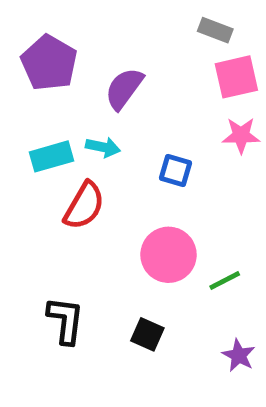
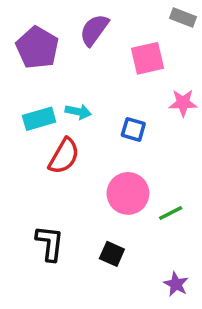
gray rectangle: (215, 30) -> (183, 17), moved
pink square: (236, 77) -> (148, 58), moved
purple semicircle: (124, 89) -> (94, 30), moved
purple star: (239, 355) -> (176, 284), moved

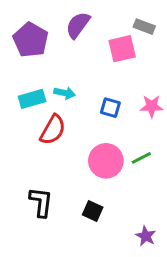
gray rectangle: (183, 17) -> (144, 27), moved
pink star: (183, 103) -> (152, 106), moved
green line: (171, 213) -> (141, 158), moved

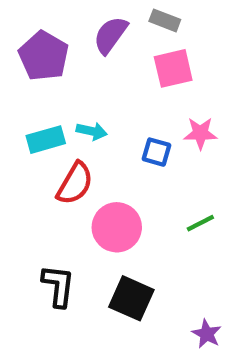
gray rectangle: (144, 27) -> (165, 20), moved
pink star: (152, 106) -> (200, 133), moved
pink circle: (106, 161) -> (117, 227), moved
black square: (93, 211) -> (131, 298), size x1.5

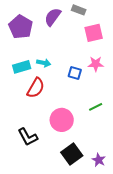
pink square: (173, 68) -> (94, 33), moved
pink circle: (117, 227) -> (62, 120), moved
black L-shape: (58, 286) -> (28, 137), turned 145
black square: (131, 298) -> (72, 154), moved, turned 30

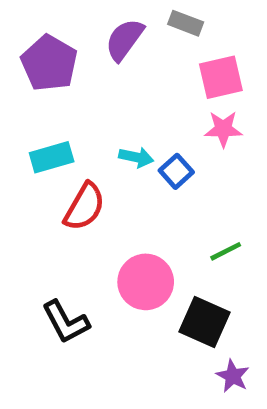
cyan arrow: (44, 63) -> (136, 157), moved
pink star: (96, 64) -> (223, 129), moved
blue square: (75, 73) -> (176, 171), turned 32
black square: (72, 154) -> (204, 322), moved, turned -30

